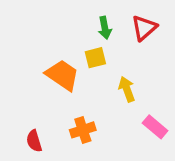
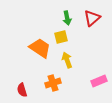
yellow arrow: (127, 89) -> (67, 60), moved
pink rectangle: (155, 127) -> (99, 81), turned -63

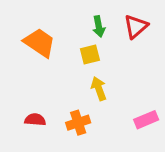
orange trapezoid: (40, 48) -> (40, 43), moved
red semicircle: (22, 90) -> (35, 120), moved, turned 112

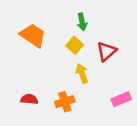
red triangle: (136, 26) -> (107, 51), moved
yellow square: (90, 55) -> (75, 45), turned -35

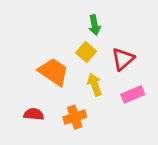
orange trapezoid: (33, 35) -> (54, 72), moved
pink rectangle: (121, 99) -> (133, 94), moved

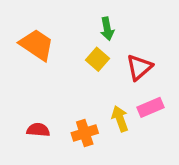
orange trapezoid: (54, 72) -> (37, 45), moved
yellow arrow: (95, 85) -> (120, 119), moved

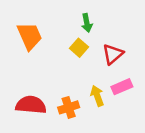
orange trapezoid: (37, 45) -> (30, 36), turned 32
red semicircle: (38, 130) -> (31, 105), size x1.6

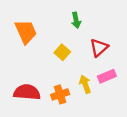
yellow square: (79, 48) -> (62, 52), moved

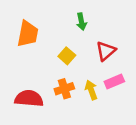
orange trapezoid: (26, 32) -> (28, 34), turned 35
orange cross: (60, 94) -> (64, 89), moved

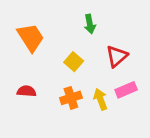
orange trapezoid: (28, 34) -> (31, 37), turned -44
red semicircle: (29, 98) -> (27, 91), moved, size x0.6

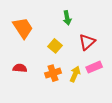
yellow arrow: (101, 99) -> (75, 74), turned 42

